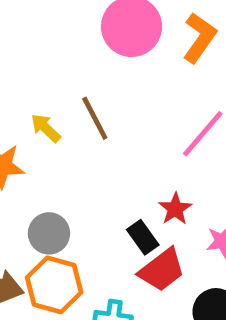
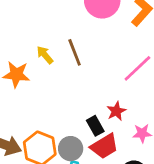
gray circle: (49, 233) -> (71, 149), moved

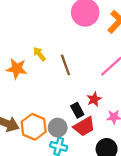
brown line: (75, 52) -> (65, 65), moved

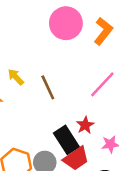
black rectangle: (77, 110) -> (66, 140), size x1.5

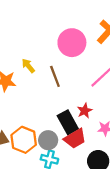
pink circle: (66, 23) -> (72, 43), moved

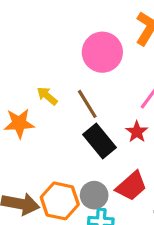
red star: (85, 111) -> (137, 132), moved
black rectangle: (68, 122) -> (100, 141), moved

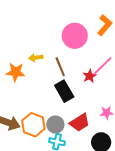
yellow arrow: (47, 96) -> (36, 58), turned -56
red star: (137, 132) -> (89, 76), moved

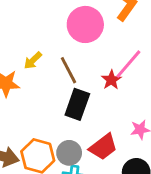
yellow arrow: (36, 58) -> (33, 60), turned -32
black rectangle: (64, 91) -> (77, 104), turned 55

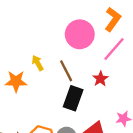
yellow arrow: (33, 60) -> (38, 63), turned 105
pink line: (128, 64) -> (114, 49), moved

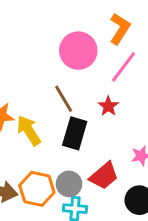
yellow arrow: (38, 63) -> (29, 130), moved, size x1.5

